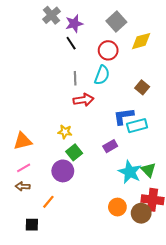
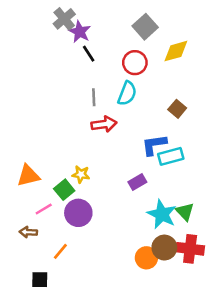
purple star: (74, 24) -> (80, 32), moved, turned -30
yellow star: (65, 132) -> (81, 174), moved
green square: (74, 152) -> (64, 190), moved
pink line: (24, 168) -> (44, 209), moved
brown circle: (141, 213) -> (164, 248), moved

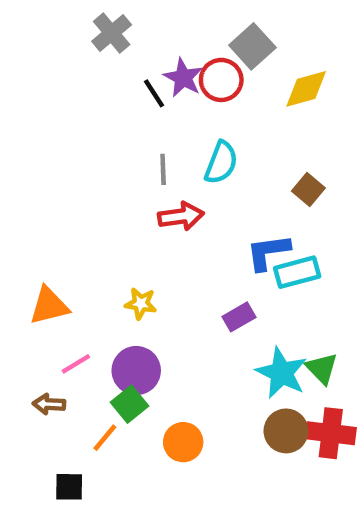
purple star: (80, 32) -> (183, 78), moved
red circle: (135, 63) -> (221, 80), moved
green square: (64, 190) -> (129, 404), moved
orange circle: (146, 258) -> (183, 442), moved

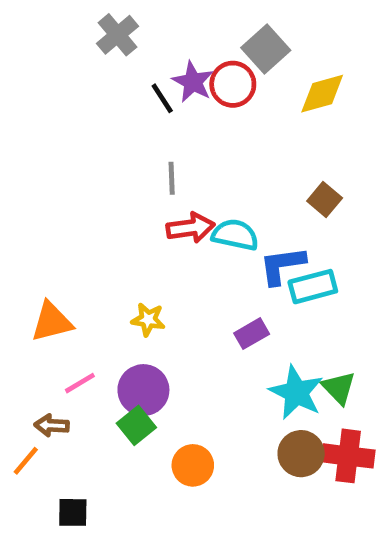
cyan semicircle: (221, 163) -> (235, 235), moved, turned -99
orange line: (105, 438) -> (26, 461), moved

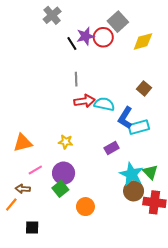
purple star: (193, 82) -> (85, 36), turned 30
blue L-shape: (282, 265) -> (125, 118), turned -50
brown circle: (301, 454) -> (134, 191), moved

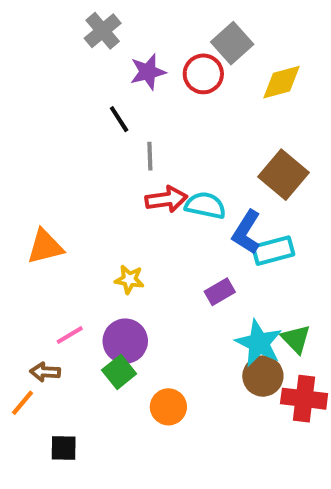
purple star: (85, 36) -> (148, 72), moved
black line: (72, 44) -> (119, 119), moved
brown square: (144, 88) -> (283, 175), size x1.6
orange triangle: (23, 143) -> (45, 247), moved

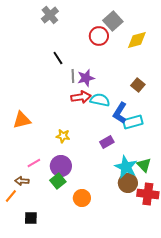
purple star: (148, 72) -> (86, 78), moved
brown square: (283, 175) -> (138, 85), size x0.6

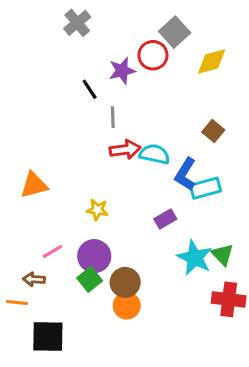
purple star: (86, 78) -> (122, 71), moved
brown circle: (128, 183) -> (125, 282), moved
orange line: (11, 196) -> (17, 302), turned 56
black square: (31, 218) -> (48, 336), size x1.6

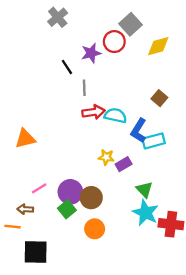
yellow star: (97, 210) -> (106, 157), moved
green triangle: (222, 255) -> (144, 190), moved
cyan star: (195, 258) -> (145, 213), moved
brown circle: (125, 282) -> (91, 198), moved

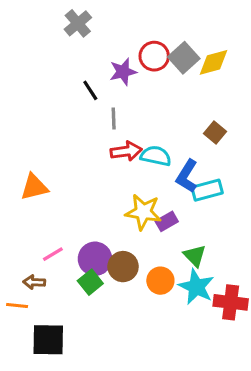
gray square: (130, 24) -> (184, 58), moved
yellow star: (106, 157) -> (143, 212), size x1.6
orange circle: (95, 229) -> (160, 281), moved

